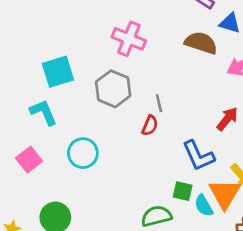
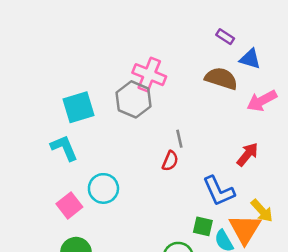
gray hexagon: (113, 89) -> (134, 99), moved
pink square: (29, 160) -> (69, 205), moved

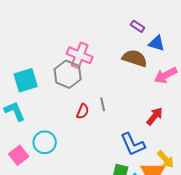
red semicircle: (170, 161) -> (83, 111), moved

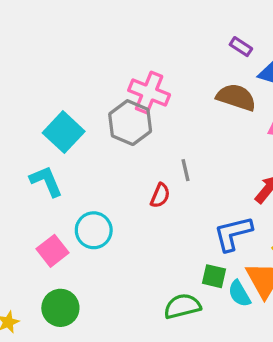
cyan square: (26, 80) -> (64, 132), turned -30
red semicircle: (83, 111) -> (160, 195), moved
blue L-shape: (133, 144) -> (233, 233), turned 100

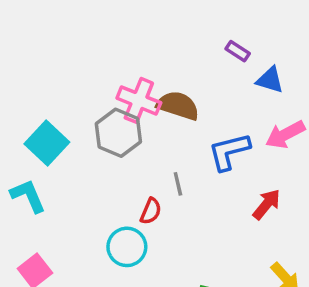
brown semicircle: (236, 97) -> (178, 106), moved
cyan circle: (94, 230) -> (127, 247), moved
blue L-shape: (233, 233) -> (229, 152), moved

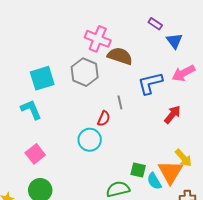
blue triangle: (270, 80) -> (174, 41), turned 36
pink cross: (139, 100) -> (98, 39), moved
cyan square: (47, 143) -> (42, 78), turned 30

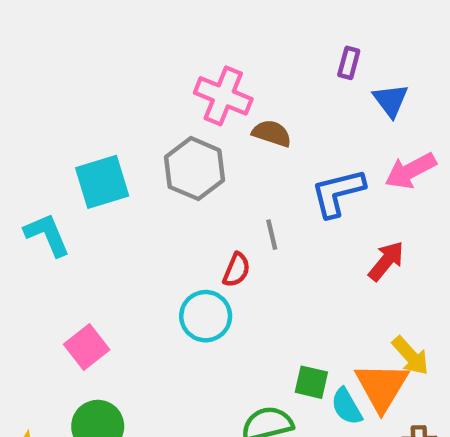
purple rectangle: (155, 24) -> (349, 63), turned 72
brown semicircle: (120, 56) -> (272, 133), size x0.7
cyan L-shape: (31, 109) -> (47, 235), moved

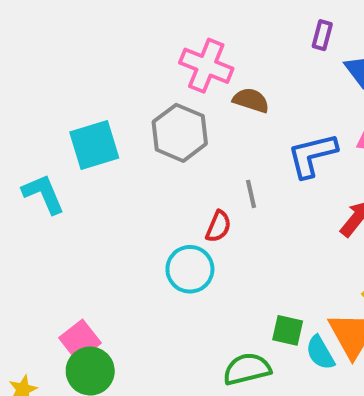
pink square: (87, 347) -> (80, 340), moved

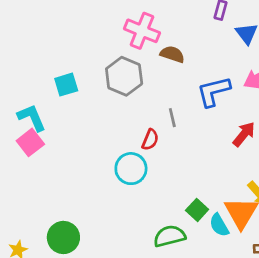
cyan square: (94, 145) -> (66, 85), size x0.7
green square: (288, 330) -> (197, 210), turned 30
pink square: (80, 340) -> (30, 142), moved

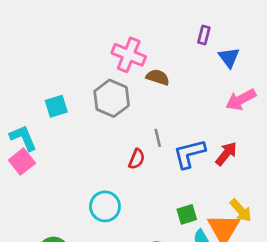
blue L-shape: (214, 91) -> (189, 154), moved
cyan circle: (131, 169) -> (105, 206), moved
green square: (197, 210) -> (187, 214), moved, turned 30

